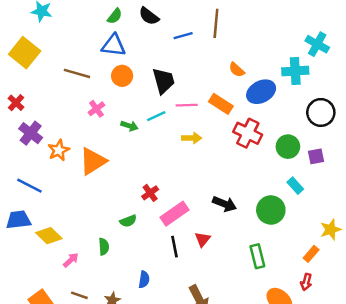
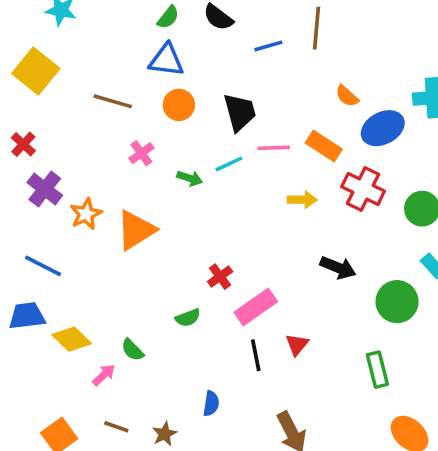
yellow arrow: (192, 138) -> (302, 200), moved
black arrow: (225, 204) -> (338, 268), moved
green semicircle: (104, 247) -> (132, 350), moved, turned 140

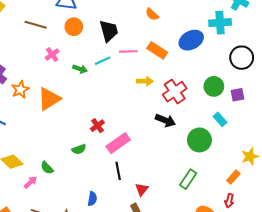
orange semicircle: (347, 96) -> (152, 14), moved
red cross: (363, 189) -> (175, 92), moved, turned 30
red triangle: (297, 345) -> (142, 189), moved
green rectangle: (377, 370) -> (188, 179), turned 48

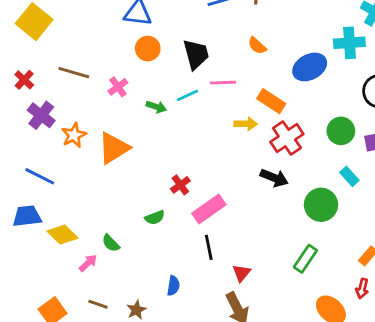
orange semicircle: (152, 14) -> (257, 46), moved
brown line: (36, 25) -> (74, 73), moved
orange rectangle: (157, 50) -> (271, 101), moved

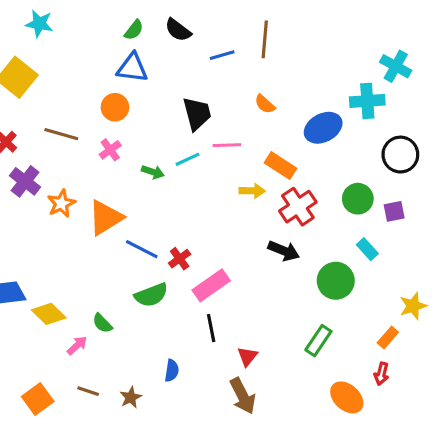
orange circle: (148, 49) -> (115, 107), moved
blue line: (40, 176) -> (142, 249), moved
green semicircle: (155, 218) -> (151, 295), size x1.5

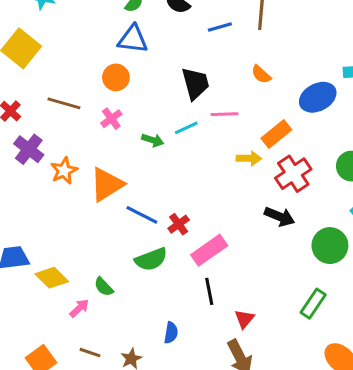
orange rectangle: (281, 166) -> (276, 134), turned -72

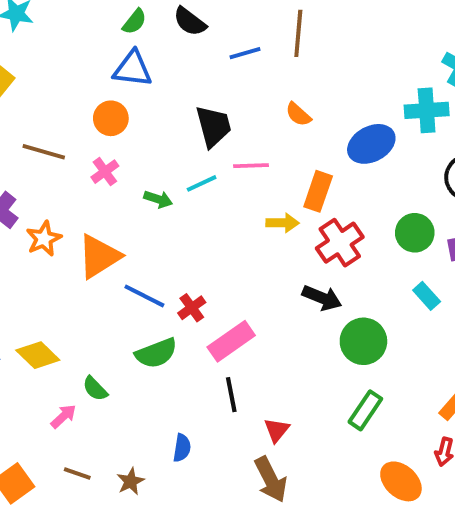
orange rectangle: (276, 134) -> (318, 191), turned -32
green circle: (330, 246) -> (363, 341), moved
yellow diamond: (52, 278) -> (38, 355), moved

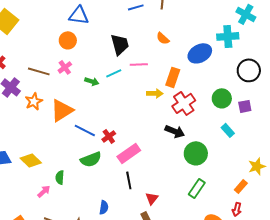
brown line: (44, 152) -> (39, 71), moved
green semicircle: (95, 389) -> (60, 177), turned 48

